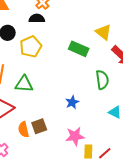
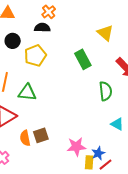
yellow triangle: (103, 32) -> (105, 33), moved
green rectangle: (79, 49) -> (83, 59), turned 36
blue star: (72, 102) -> (98, 153), moved

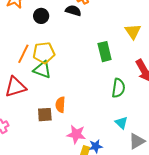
yellow pentagon: (35, 56) -> (44, 53), moved
orange semicircle: (25, 138) -> (60, 105), moved

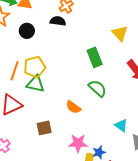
green semicircle: (118, 88) -> (97, 88), moved, turned -48
orange semicircle: (60, 105) -> (73, 107), moved, turned -49

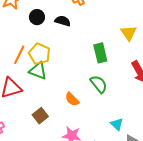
black semicircle: (58, 21) -> (63, 21), moved
yellow pentagon: (35, 67) -> (40, 54), turned 30
brown square: (44, 128) -> (40, 116), turned -35

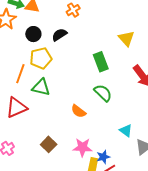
black semicircle: (63, 21) -> (59, 35), turned -42
yellow pentagon: (40, 54) -> (41, 58), moved, turned -30
brown square: (40, 116) -> (49, 144), moved

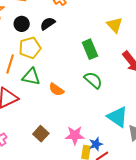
orange semicircle: (78, 111) -> (56, 90), moved
cyan triangle: (126, 130) -> (118, 117), size x1.6

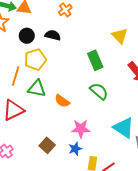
black semicircle: (48, 24) -> (53, 35), turned 49
pink star: (75, 135) -> (81, 129), moved
blue star: (96, 144) -> (75, 149), moved

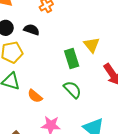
yellow triangle: (120, 36) -> (92, 45), moved

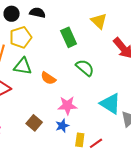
green rectangle: (72, 58) -> (69, 37), moved

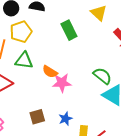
green semicircle: (85, 68) -> (102, 76), moved
pink star: (67, 105) -> (62, 83), moved
brown square: (34, 123) -> (37, 117), turned 35

